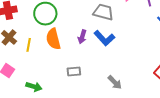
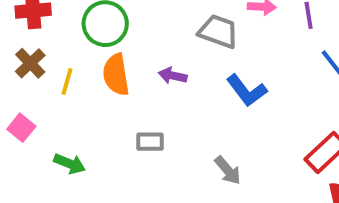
purple arrow: (82, 37) -> (173, 76), turned 80
blue L-shape: (104, 38) -> (247, 91), moved

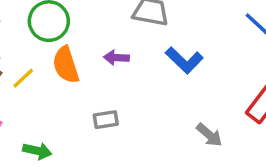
yellow line: (67, 82) -> (23, 78), turned 40
gray arrow: (228, 170) -> (209, 135), moved

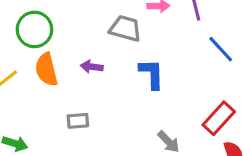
blue L-shape: (184, 60) -> (152, 74), turned -140

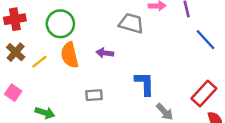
blue L-shape: (152, 74) -> (145, 84), moved

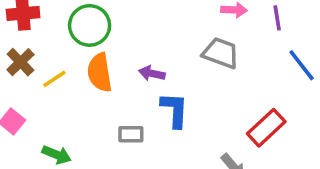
gray trapezoid: (131, 23) -> (221, 53), moved
blue L-shape: (145, 84) -> (175, 110), moved
red rectangle: (204, 94) -> (266, 128), moved

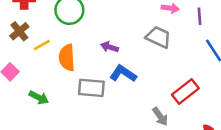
orange semicircle: (100, 73) -> (67, 58), moved
blue L-shape: (175, 110) -> (123, 74), turned -64
gray rectangle: (131, 134) -> (91, 88), size x1.5

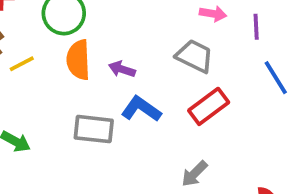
orange semicircle: (67, 58) -> (78, 60), moved
red rectangle: (185, 91) -> (209, 106), moved
gray arrow: (160, 116) -> (194, 174), turned 78

